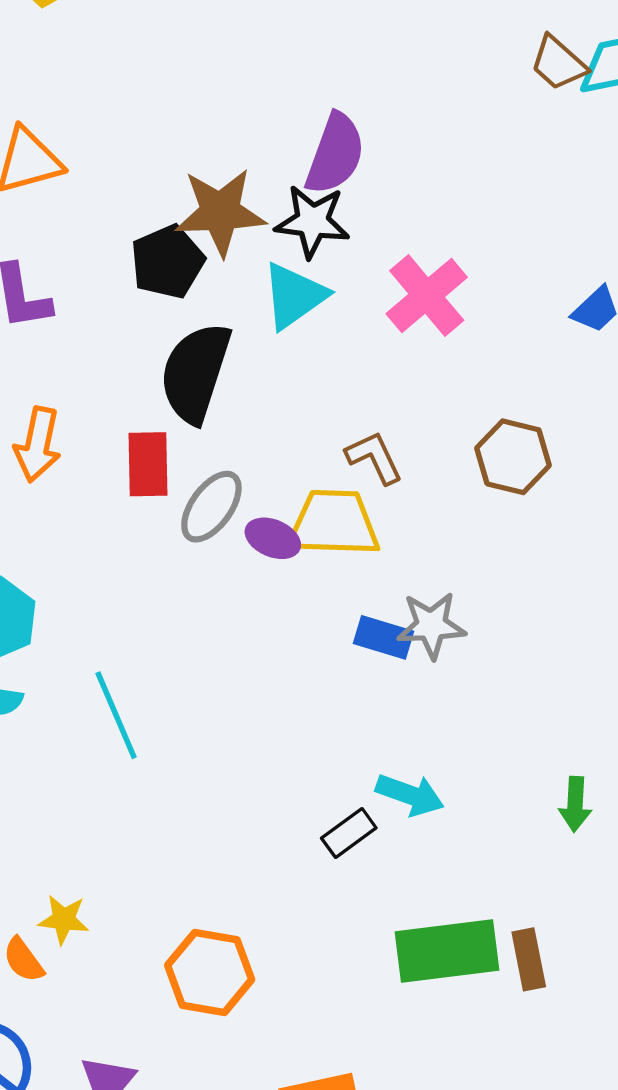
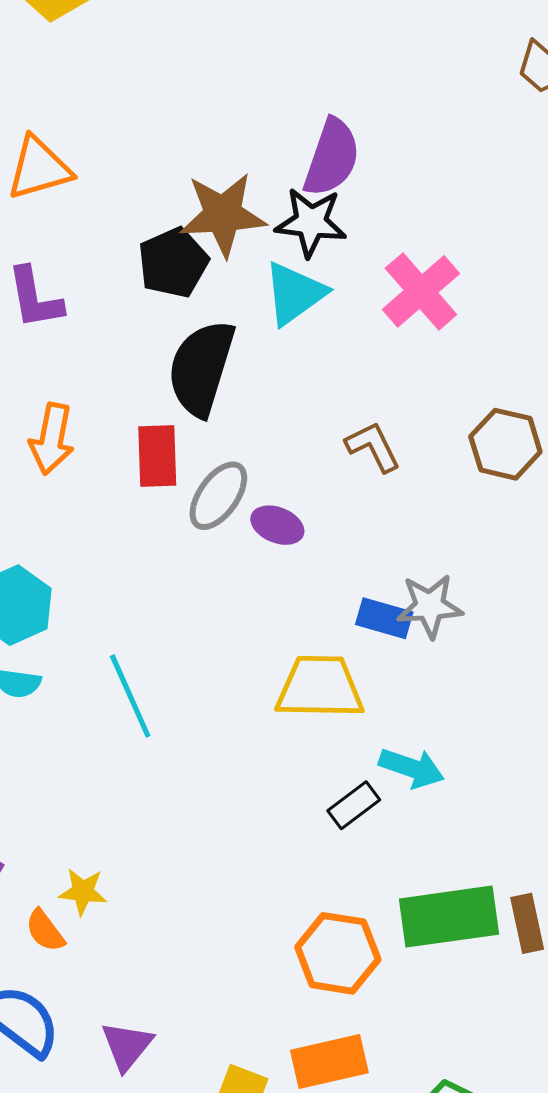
yellow trapezoid: (334, 523) -> (320, 687), moved
orange hexagon: (210, 972) -> (338, 953), moved

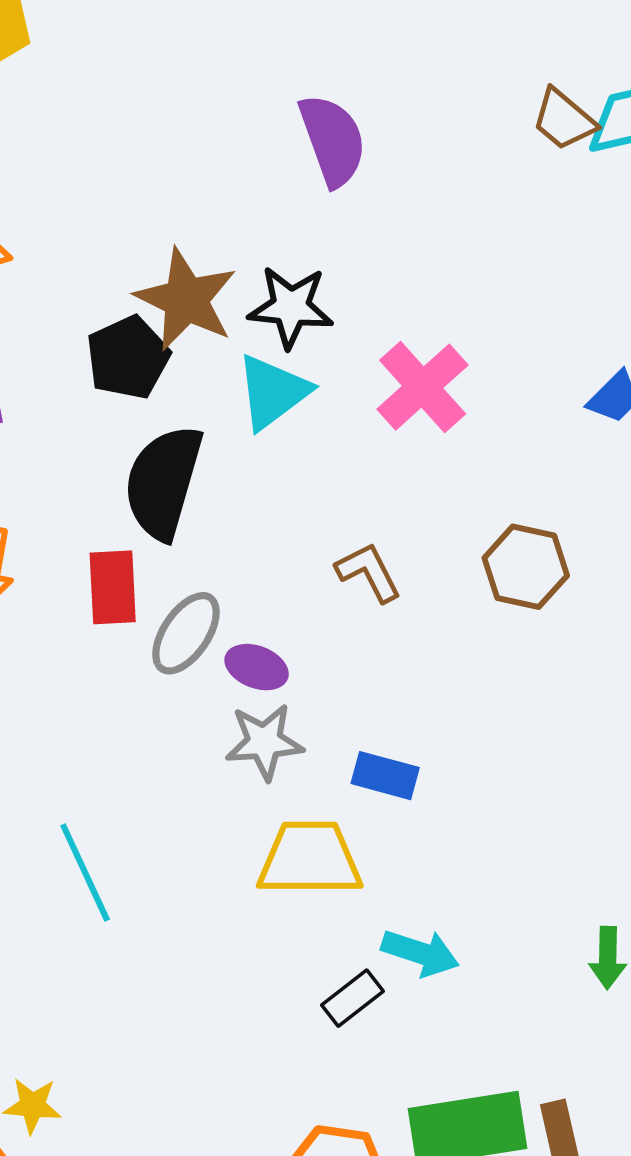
purple semicircle: (332, 157) -> (333, 140), moved, turned -38
brown star: (223, 215) -> (186, 299), turned 30
gray star: (430, 606) -> (264, 742), moved

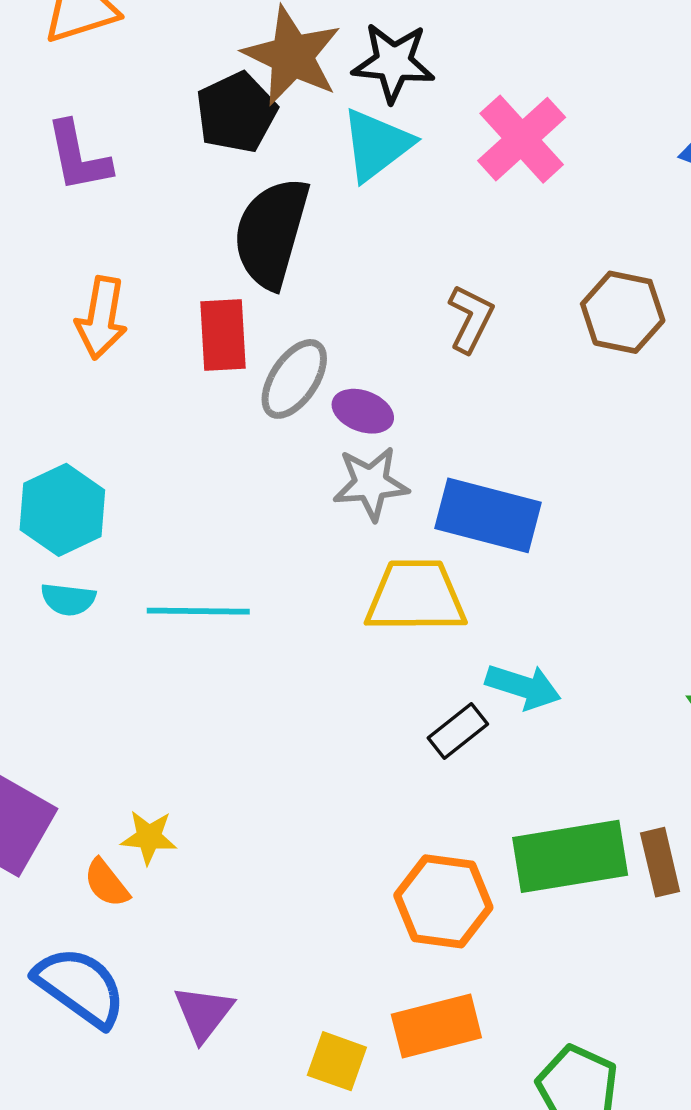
brown L-shape: (369, 572) -> (471, 319), turned 54
blue rectangle: (385, 776) -> (488, 515), size x1.6
cyan line: (85, 873) -> (198, 611), turned -64

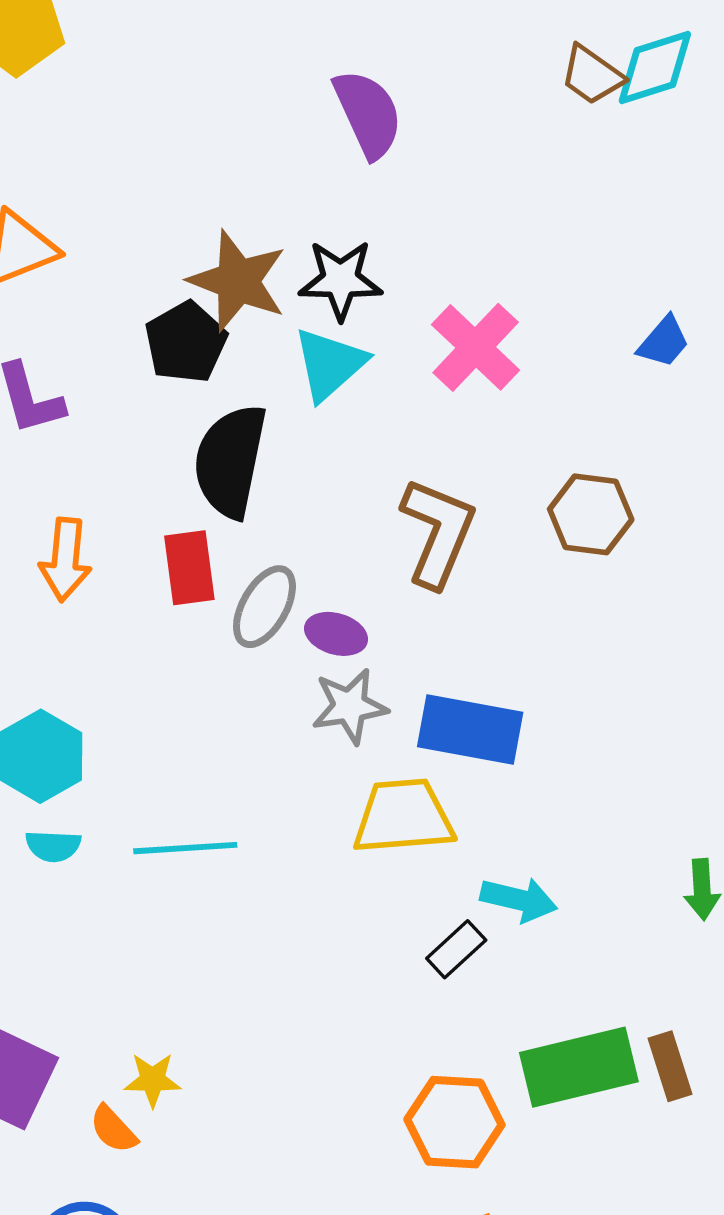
brown L-shape: (471, 319) -> (438, 532), size x1.6

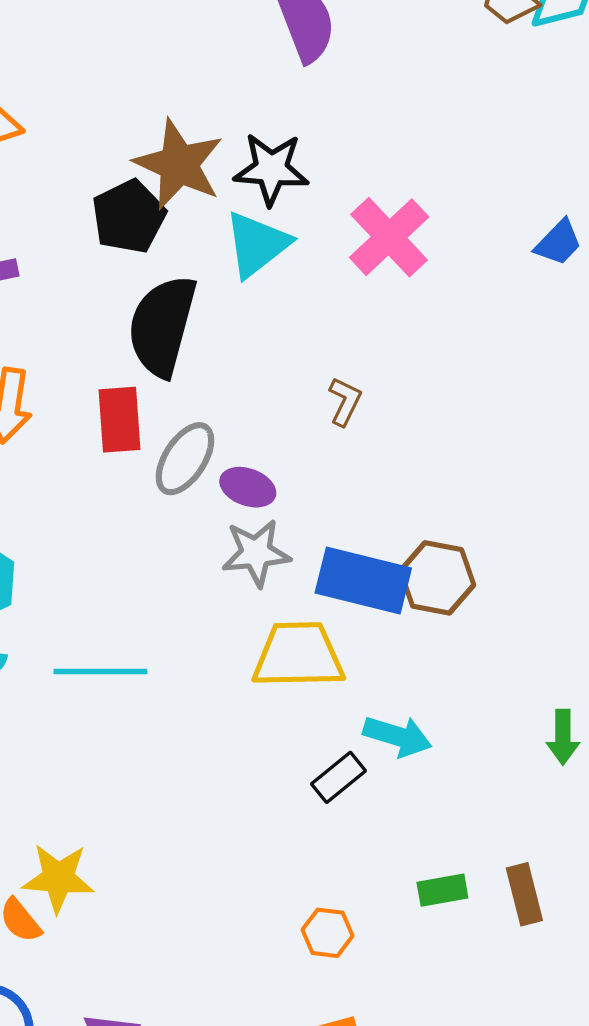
brown hexagon: (591, 514) -> (437, 578), moved
brown L-shape: (438, 532) -> (345, 401), size x0.5
green rectangle: (579, 1067) -> (442, 890), size x0.5
yellow star: (153, 1080) -> (58, 878), size x1.4
orange hexagon: (454, 1122) -> (327, 933), size x0.6

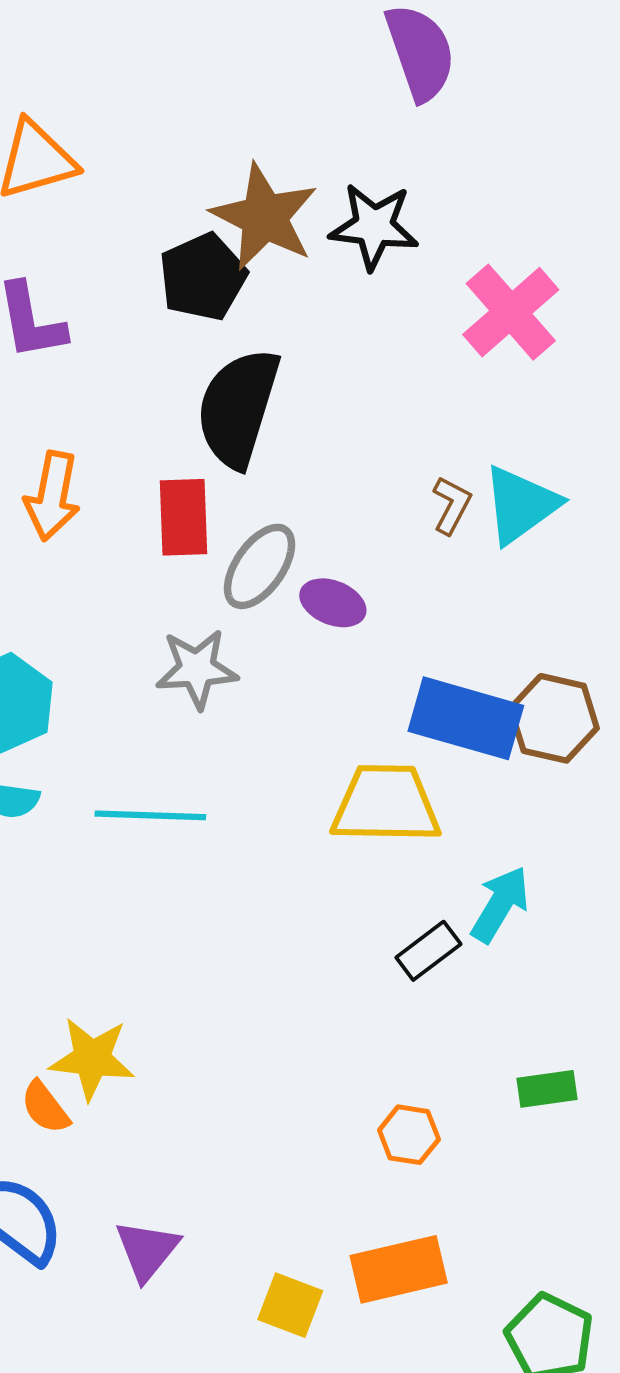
cyan triangle: (257, 244) -> (521, 505), moved
gray star: (256, 553) -> (197, 669), moved
cyan arrow: (397, 736) -> (500, 904), turned -78

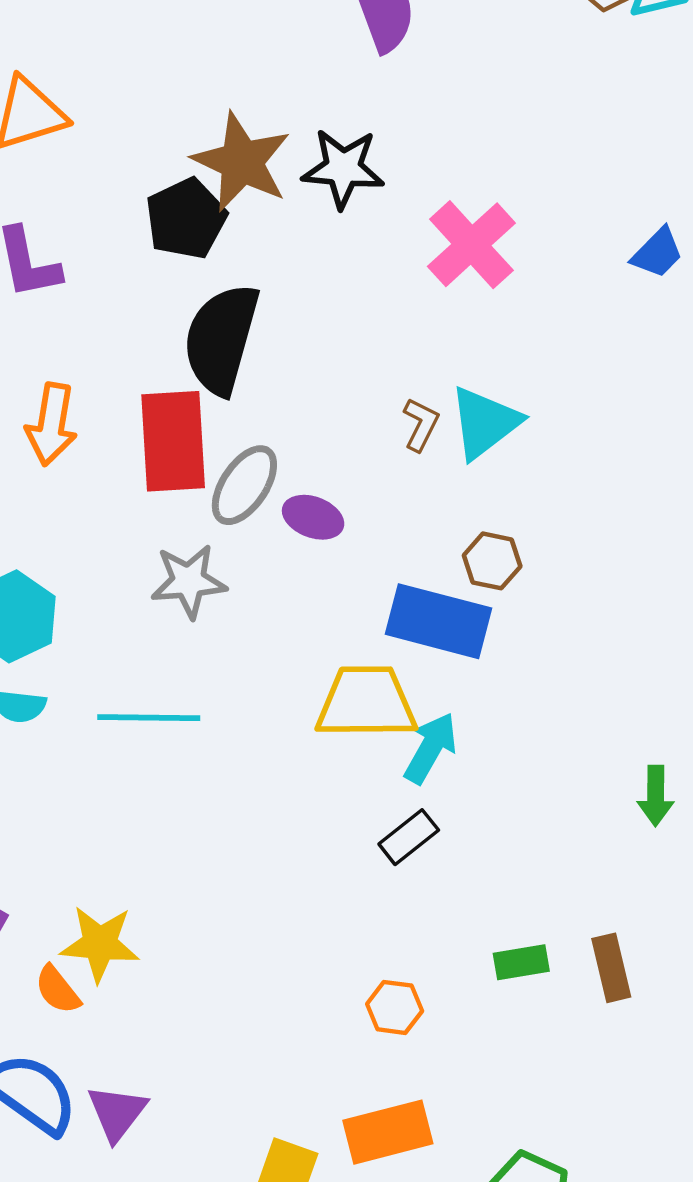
red rectangle: (183, 517) -> (173, 441), size x1.4
brown hexagon: (554, 718) -> (492, 561), moved, size x0.7
cyan arrow: (500, 904) -> (431, 748), moved
purple triangle: (147, 1250) -> (117, 1113), moved

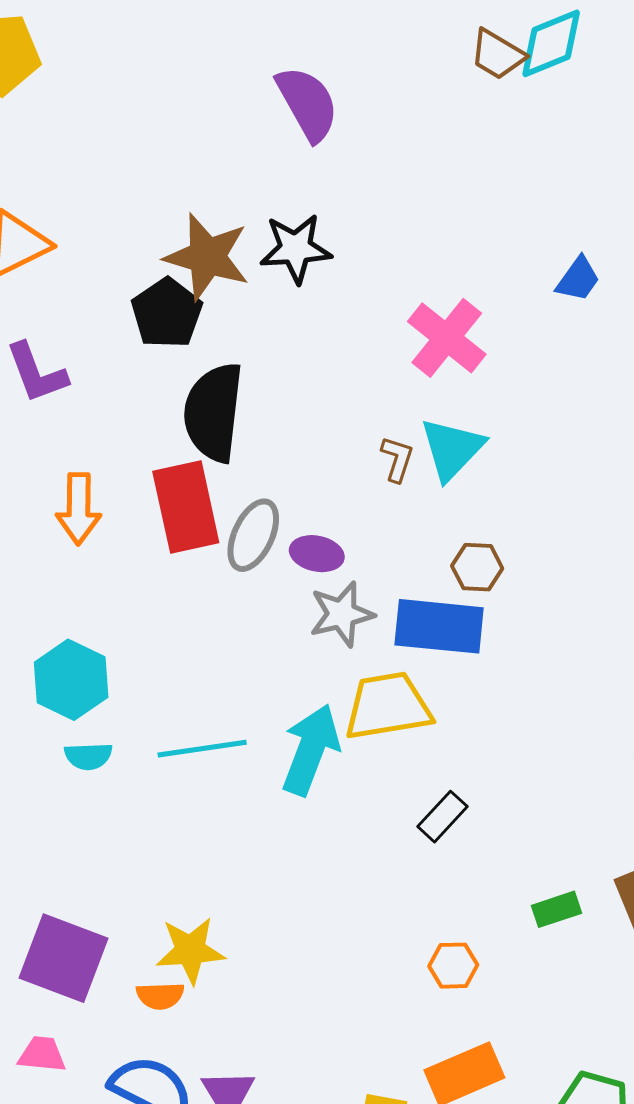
pink cross: (471, 245) -> (447, 338), moved
gray star: (189, 581) -> (342, 614), moved
cyan arrow: (431, 748) -> (311, 750), moved, size x1.4
orange semicircle: (58, 990) -> (160, 996), turned -45

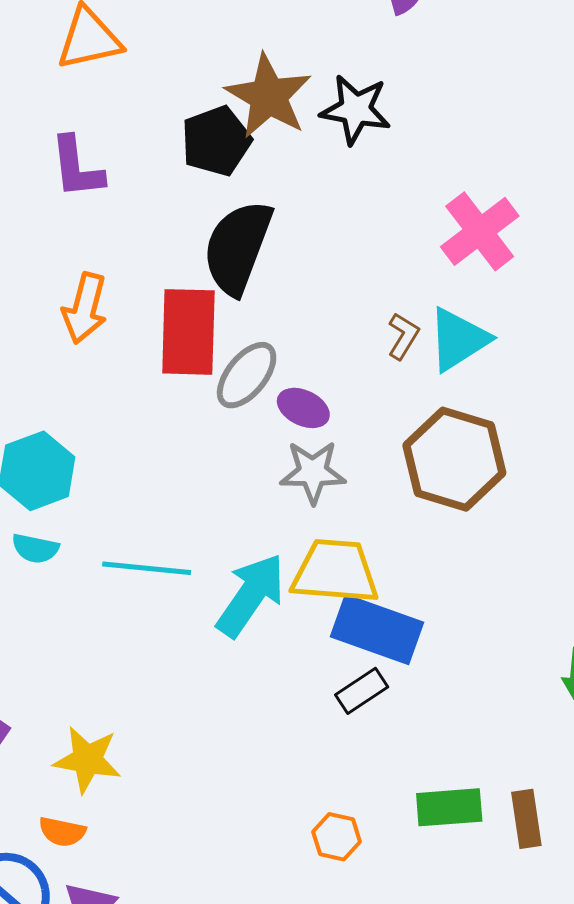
brown hexagon: (477, 567) -> (454, 459), size x2.0
blue rectangle: (439, 626) -> (377, 629), moved
green rectangle: (557, 909) -> (449, 807), size x1.4
orange semicircle: (160, 996) -> (62, 832), moved

